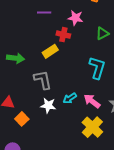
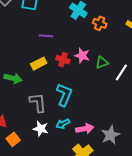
pink star: (75, 18) -> (82, 56), moved
yellow rectangle: (50, 51) -> (39, 64), moved
cyan L-shape: (97, 68) -> (64, 95), moved
pink arrow: (92, 101) -> (85, 129), turned 126

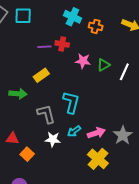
red cross: (63, 60) -> (62, 44), moved

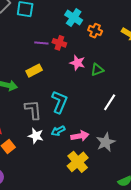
white line: (124, 72) -> (110, 102), moved

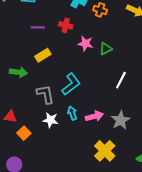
purple line: (41, 43) -> (38, 27), moved
cyan L-shape: (60, 102) -> (71, 84), turned 35
cyan arrow: (58, 131) -> (72, 113), turned 104
yellow cross: (78, 162) -> (105, 151), moved

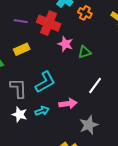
red cross: (66, 25) -> (49, 23), size x1.6
cyan arrow: (72, 113) -> (42, 111), turned 80
pink arrow: (94, 116) -> (68, 104), moved

